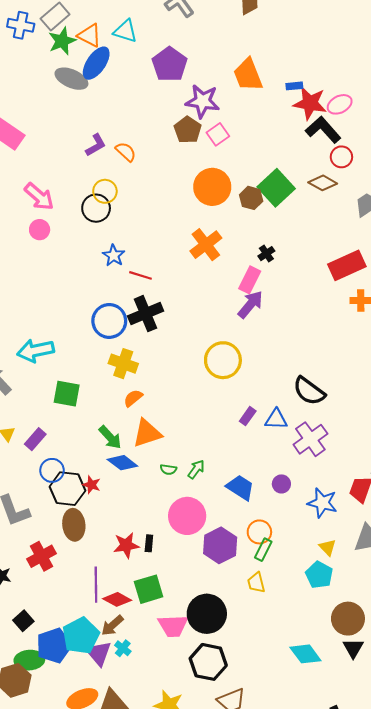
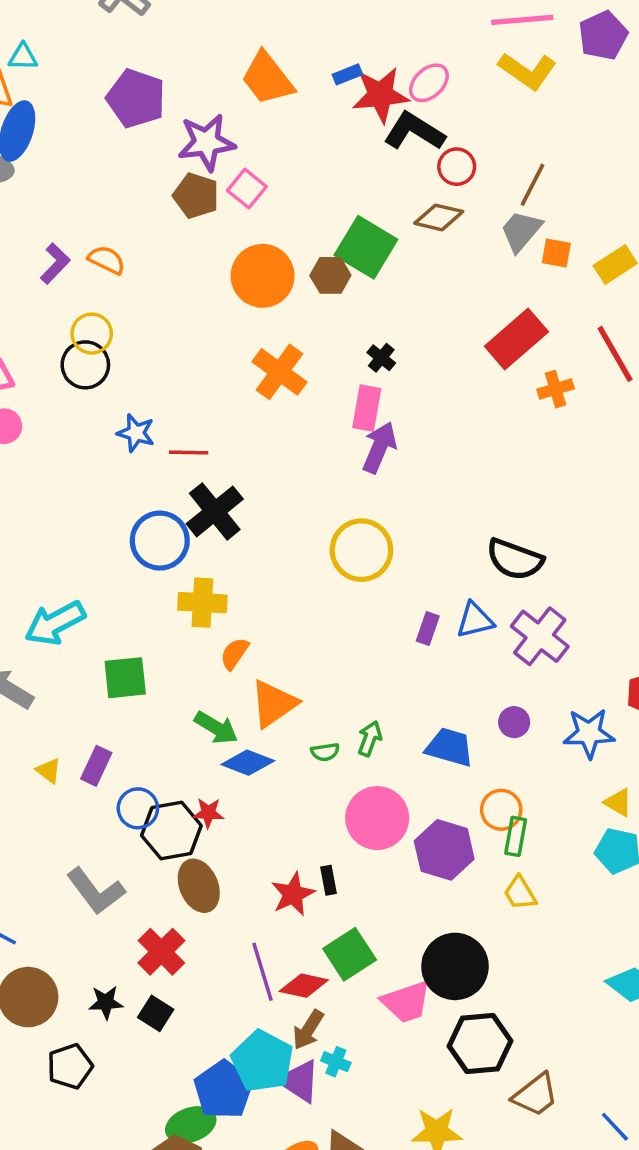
cyan triangle: (125, 31) -> (23, 57), moved, size x0.7
black square: (23, 621) -> (156, 1013), moved

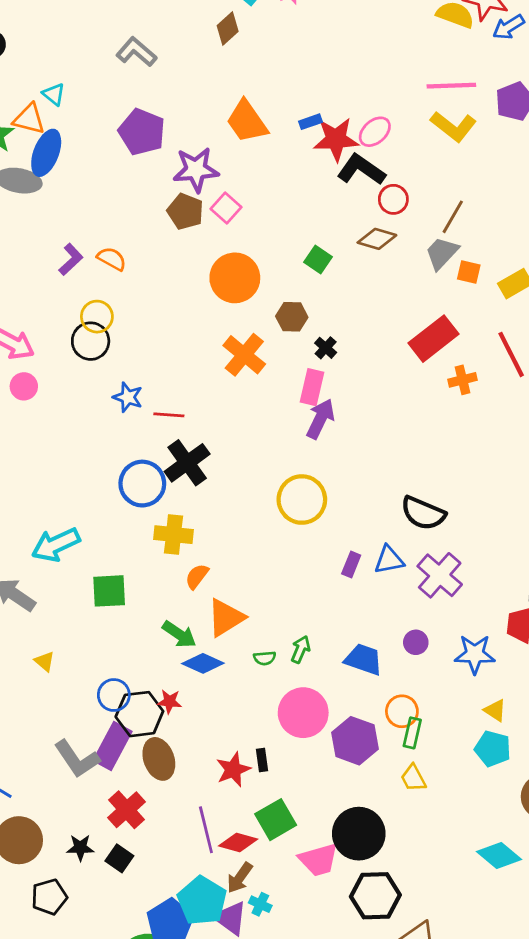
cyan triangle: (23, 57) -> (54, 94), turned 35
green square: (366, 247) -> (318, 259), size x0.6
brown hexagon: (330, 275) -> (292, 317), moved
purple rectangle: (96, 766) -> (113, 746), moved, size x1.5

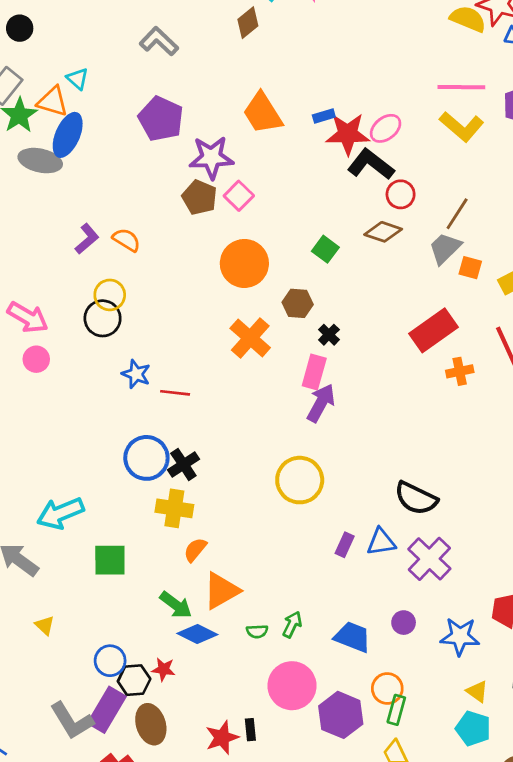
black cross: (187, 463) -> (183, 465), moved, size x0.7
black hexagon: (139, 714) -> (134, 680), size x0.7

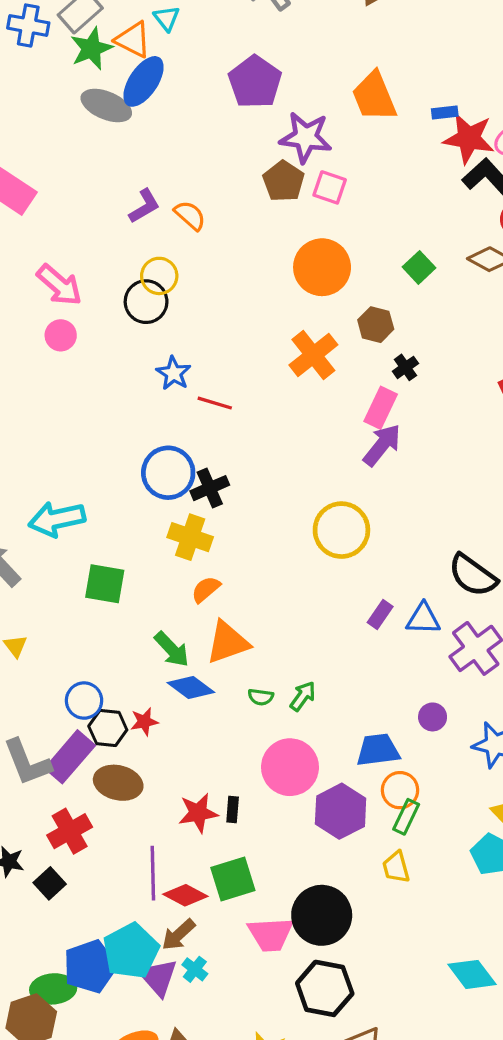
pink square: (239, 196) -> (330, 187), turned -36
blue trapezoid: (352, 637) -> (378, 750), moved, turned -39
red star: (163, 669) -> (144, 722), turned -30
brown ellipse: (151, 724) -> (118, 783), turned -69

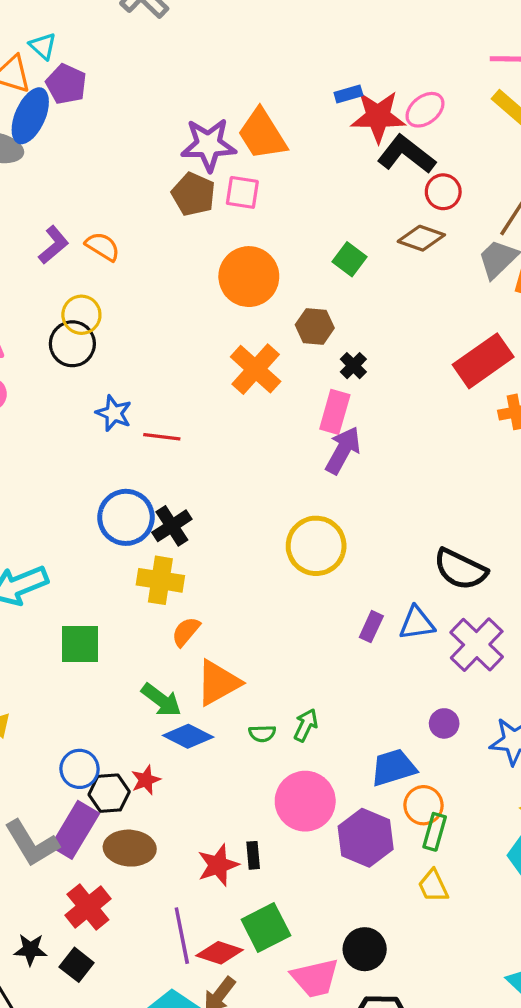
purple pentagon: (255, 82) -> (66, 84), moved, size x0.7
orange trapezoid: (374, 96) -> (262, 134), moved
black circle: (322, 915) -> (365, 949), size x0.7

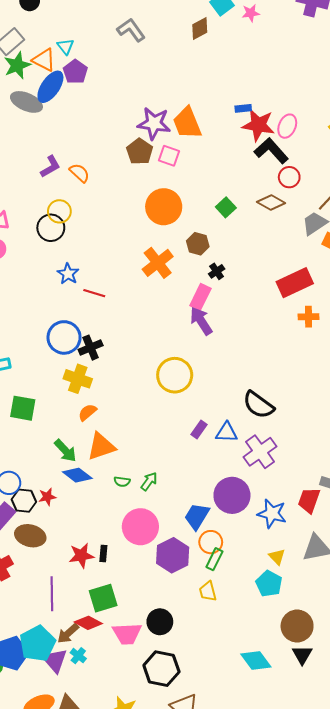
pink ellipse: (425, 110) -> (287, 126), turned -40
purple arrow: (343, 450) -> (201, 321), turned -72
purple circle: (444, 723) -> (232, 495), size x2.0
blue trapezoid: (393, 768) -> (197, 516), turned -52
red diamond: (220, 953) -> (88, 623), moved

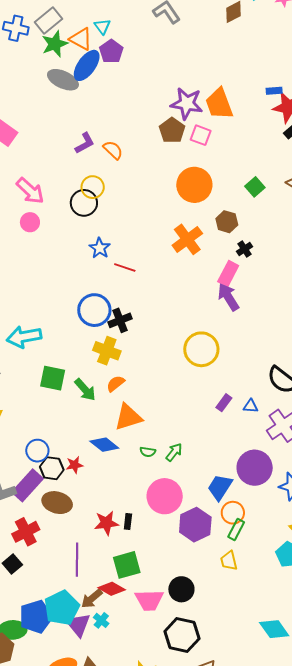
blue triangle: (227, 432) -> (251, 406), size x0.7
green arrow: (65, 451) -> (85, 390), moved

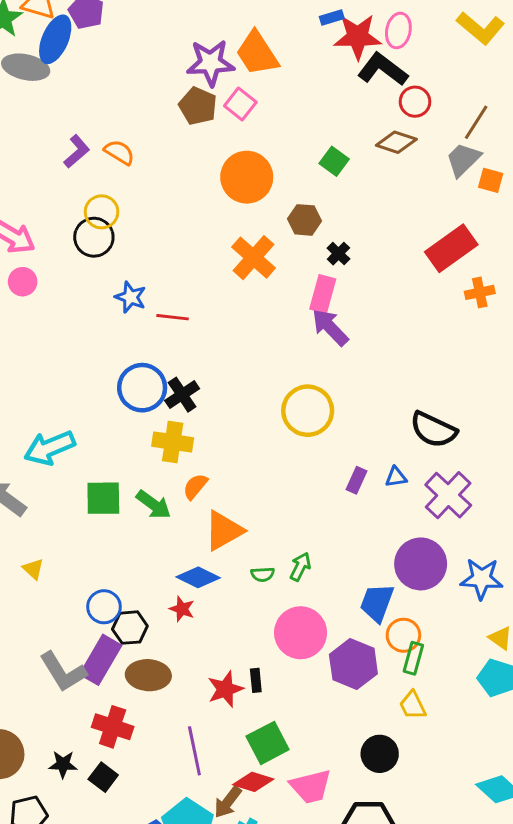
pink square: (201, 135) -> (240, 104), turned 30
red star: (75, 465) -> (182, 609), moved, turned -30
red cross: (26, 532) -> (113, 727), turned -32
black circle: (181, 589) -> (380, 754), moved

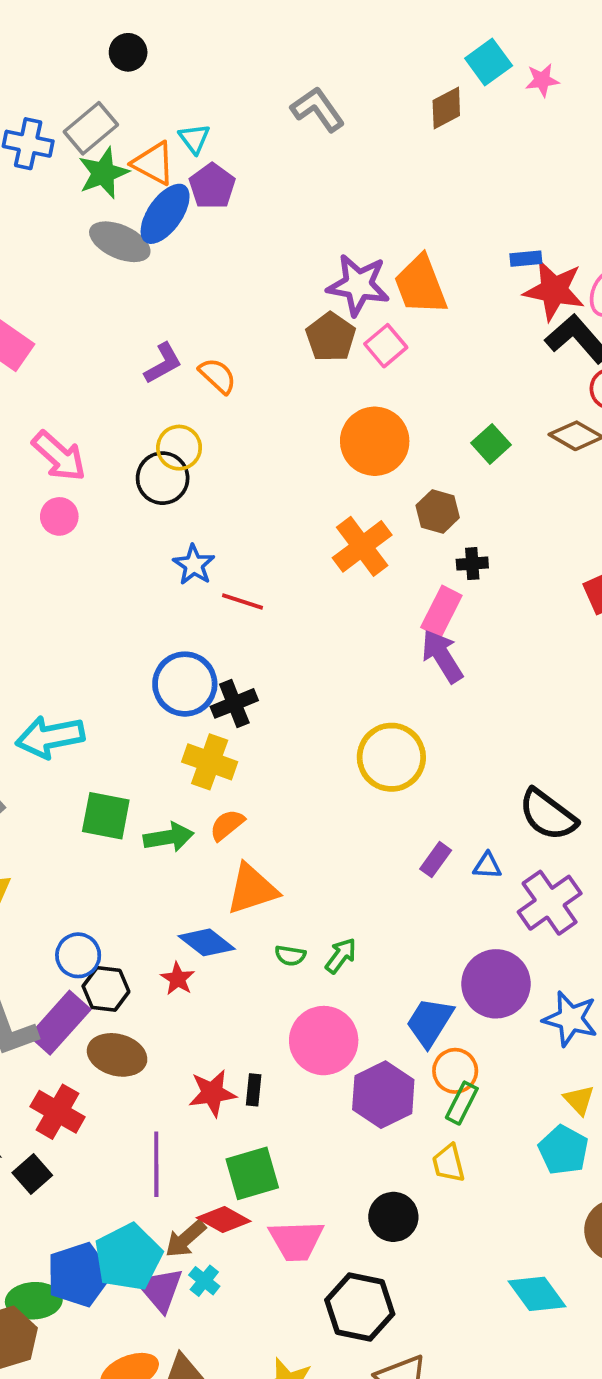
black cross: (338, 254) -> (472, 564), turned 30
green arrow: (154, 505) -> (169, 837), turned -57

